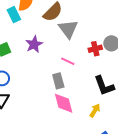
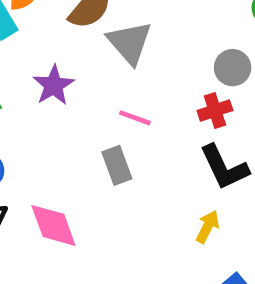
red cross: (95, 49) -> (215, 111), moved
pink diamond: (64, 103) -> (53, 225), moved

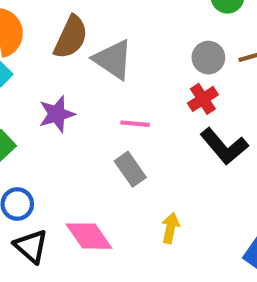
purple star: (54, 85) -> (57, 114), turned 30
yellow arrow: (208, 227) -> (170, 228), moved

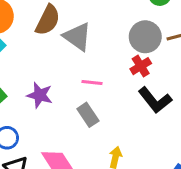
gray circle: (208, 58) -> (145, 37), size x1.4
purple star: (57, 114) -> (40, 95), moved, turned 30

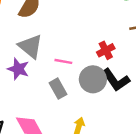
gray triangle: (77, 37) -> (30, 46), moved
gray circle: (145, 37) -> (93, 79), moved

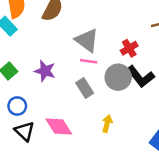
gray triangle: (30, 46) -> (87, 40), moved

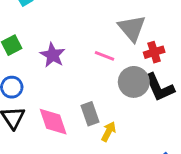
gray triangle: (87, 40) -> (132, 28), moved
gray rectangle: (85, 88) -> (90, 114), moved

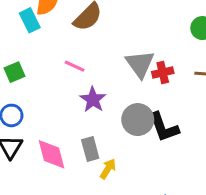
red cross: (154, 52) -> (163, 73), moved
purple star: (53, 55) -> (93, 100), moved
pink line: (105, 56) -> (75, 66), moved

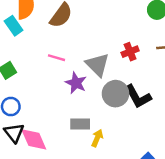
gray triangle: (140, 64) -> (97, 65), moved
gray rectangle: (90, 149) -> (80, 124), turned -66
pink diamond: (51, 154) -> (34, 139), moved

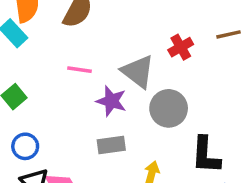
black L-shape: (138, 97) -> (206, 155), moved, turned 40
gray rectangle: (80, 124) -> (111, 145), moved

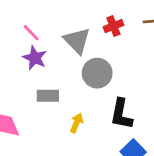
pink line: (80, 70) -> (31, 33), turned 30
purple star: (111, 101) -> (35, 58), moved

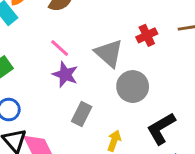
gray rectangle: (48, 96) -> (82, 114), turned -60
black L-shape: (121, 114) -> (161, 128), turned 52

